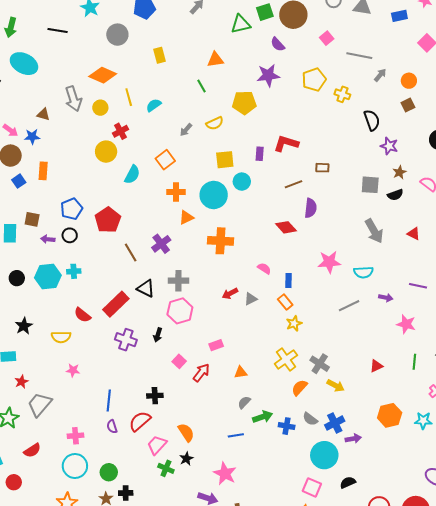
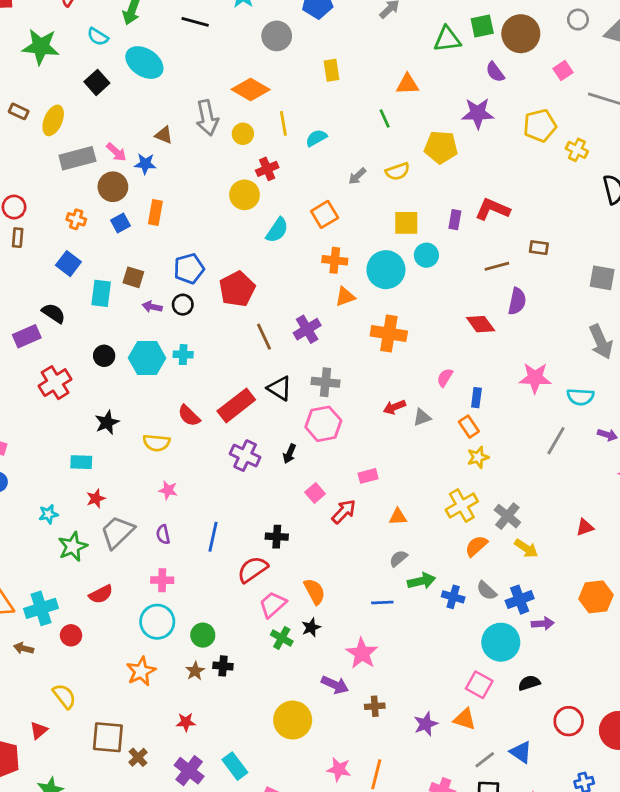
pink semicircle: (264, 268) -> (445, 378), turned -96
gray line: (349, 306) -> (556, 441), turned -40
purple semicircle: (112, 427) -> (163, 534), moved

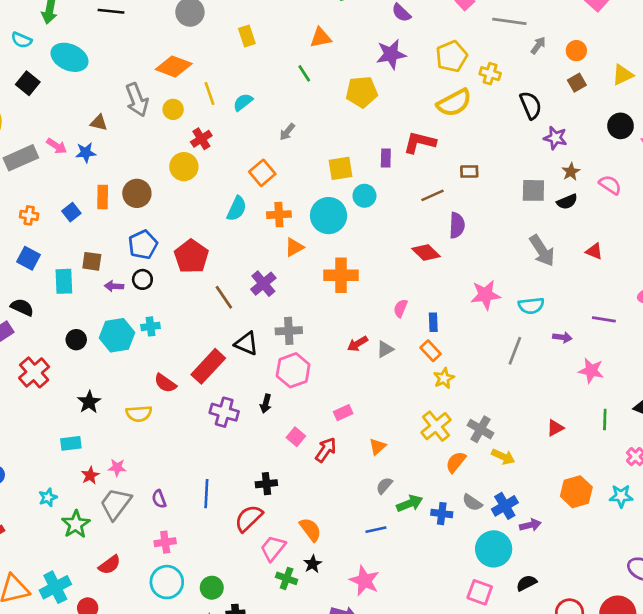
yellow semicircle: (398, 171) -> (454, 103), moved, size x1.5
brown circle: (113, 187) -> (137, 193), moved
cyan semicircle: (277, 230) -> (237, 209), moved
pink star: (168, 490) -> (117, 468), moved
orange triangle: (398, 517) -> (377, 447), turned -30

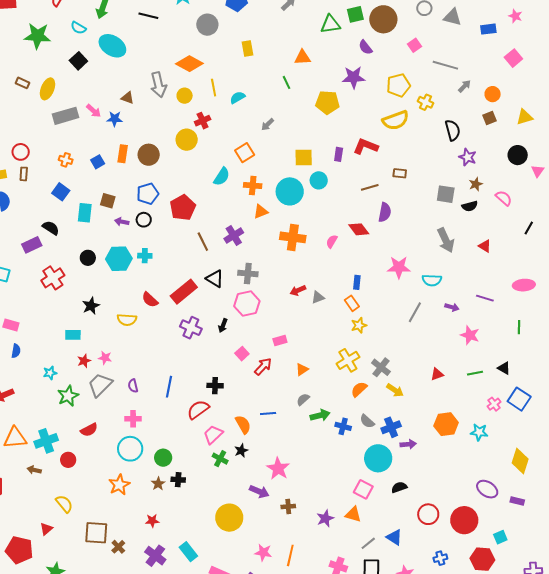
pink semicircle: (401, 308) -> (332, 241), moved
green line: (605, 419) -> (475, 373), turned 70
blue line: (376, 530) -> (268, 413), moved

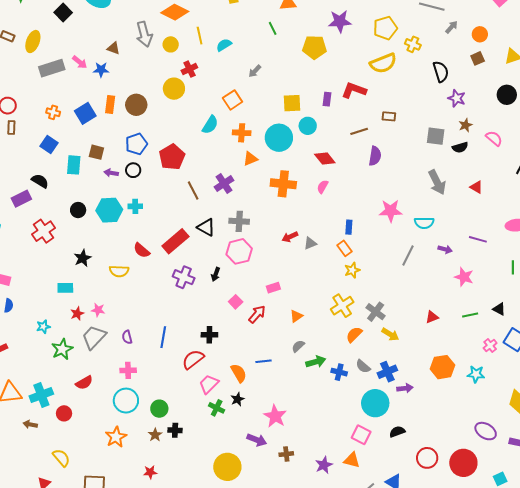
blue square: (98, 162) -> (85, 113), size x1.5
red diamond: (359, 229) -> (325, 158), moved

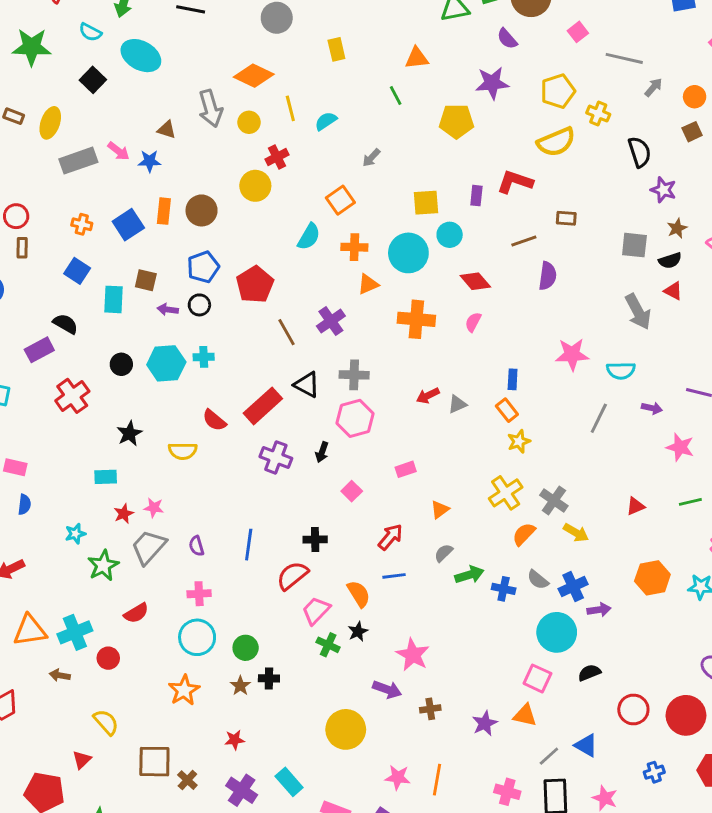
red triangle: (476, 187) -> (673, 291), moved
red arrow: (257, 314) -> (390, 537), moved

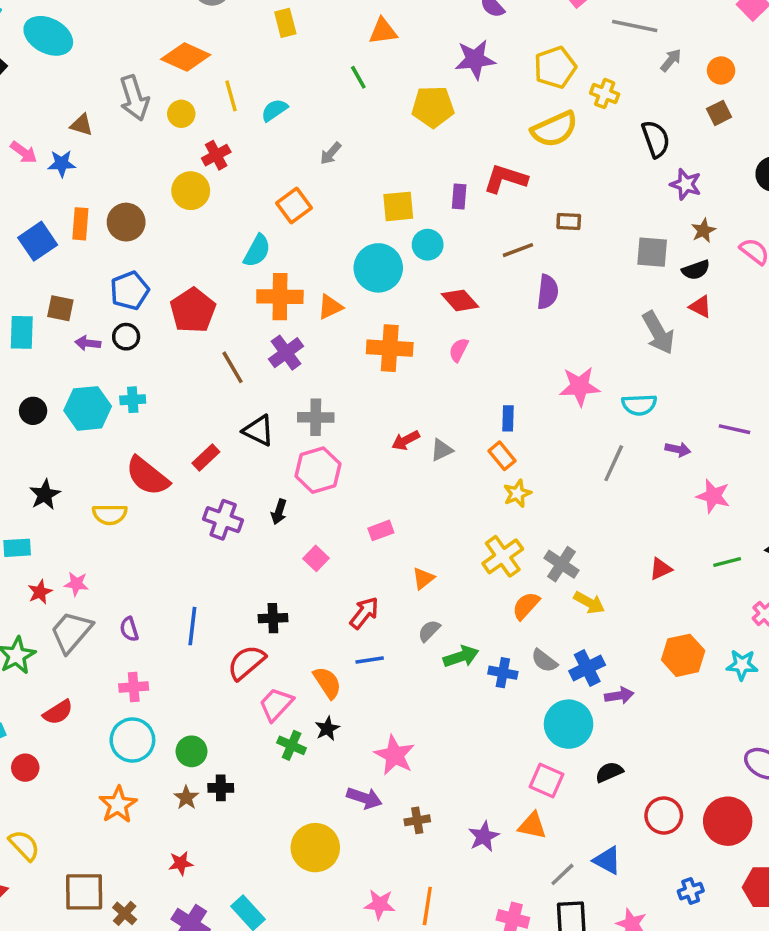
orange cross: (354, 247) -> (280, 297), moved, size x1.4
red rectangle: (263, 406) -> (206, 457), size x0.6
red semicircle: (214, 420) -> (147, 476), size x1.5

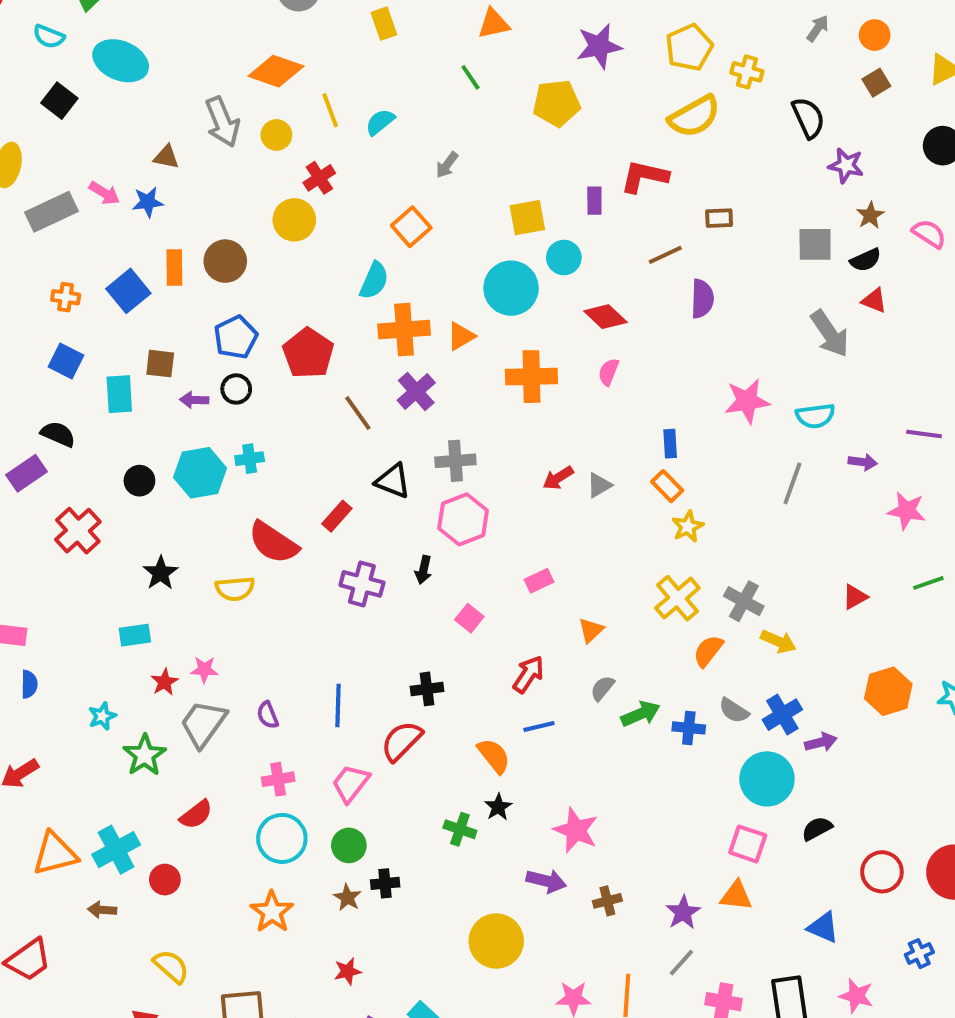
pink trapezoid: (276, 704) -> (351, 783), moved
gray line: (562, 874) -> (681, 963), moved

